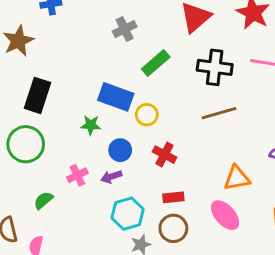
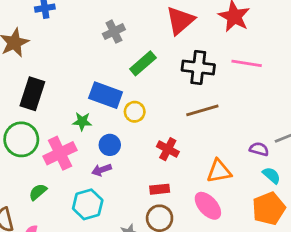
red cross: (164, 155) -> (168, 149), moved
pink cross: (77, 175) -> (60, 153), moved, size x1.6
cyan hexagon: (128, 214) -> (88, 204), moved

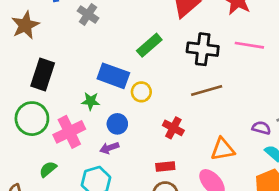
gray cross: (114, 32) -> (88, 14), moved, turned -30

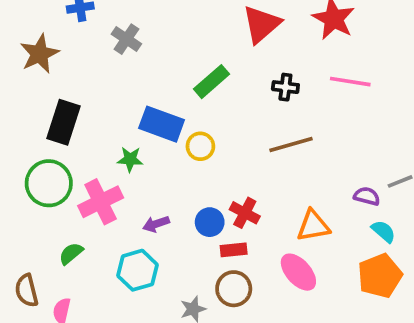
black cross: (203, 49) -> (285, 87), size x0.6
blue circle: (117, 124) -> (210, 222), moved
red cross: (173, 128) -> (245, 213), moved

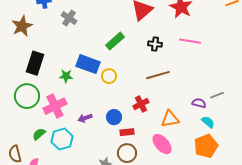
green star: (130, 159) -> (66, 76), moved
red cross: (245, 213) -> (141, 104), moved, turned 35
cyan hexagon: (138, 270) -> (62, 139), moved

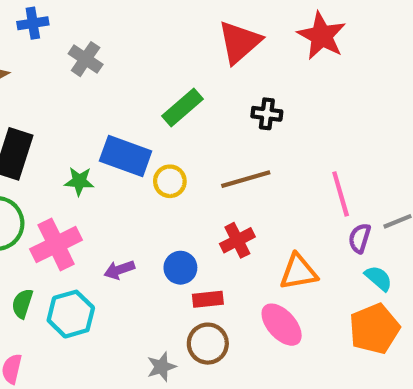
pink line: (190, 41) -> (341, 194), moved, turned 65
brown line: (158, 75) -> (246, 179), moved
purple semicircle: (199, 103) -> (360, 238), turned -88
green semicircle: (39, 134) -> (22, 304), turned -32

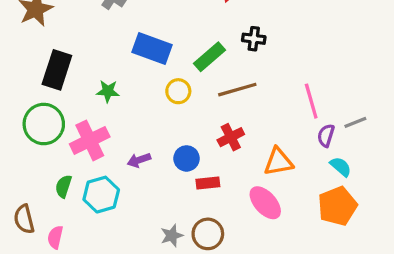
green rectangle: (183, 107) -> (209, 57), moved
blue rectangle: (126, 156) -> (152, 49), moved
brown circle: (208, 344) -> (208, 234), moved

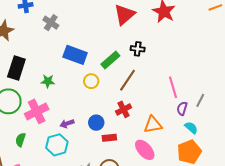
brown line: (237, 90) -> (128, 80), turned -40
gray line: (355, 122) -> (200, 100), turned -40
cyan hexagon: (101, 195) -> (57, 145), moved

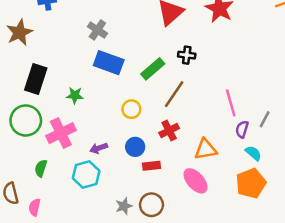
gray cross: (51, 23) -> (97, 30), moved
yellow circle: (91, 81) -> (131, 109), moved

